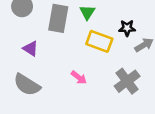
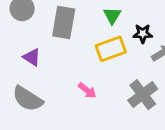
green triangle: (87, 12) -> (112, 16), moved
yellow rectangle: (99, 41) -> (111, 49), turned -40

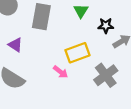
yellow rectangle: (111, 49) -> (78, 53), moved

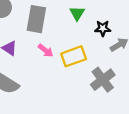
pink arrow: (61, 72) -> (46, 51), moved

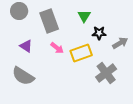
gray rectangle: (36, 19) -> (49, 21), turned -30
black star: (103, 28) -> (99, 33), moved

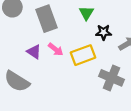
purple triangle: (26, 46) -> (34, 52), moved
gray cross: (106, 73) -> (112, 78), turned -30

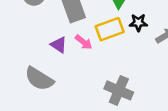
yellow rectangle: (83, 55) -> (110, 29), moved
gray cross: (112, 78) -> (119, 90), moved

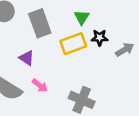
pink arrow: (84, 42) -> (40, 85), moved

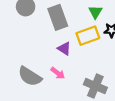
purple triangle: (27, 58) -> (64, 49), moved

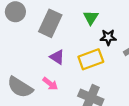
gray rectangle: (58, 17) -> (50, 23), turned 45
yellow rectangle: (88, 36) -> (91, 59), moved

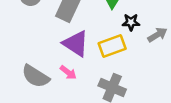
purple triangle: (57, 57) -> (76, 44), size x1.6

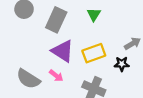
black star: (131, 22) -> (122, 64), moved

